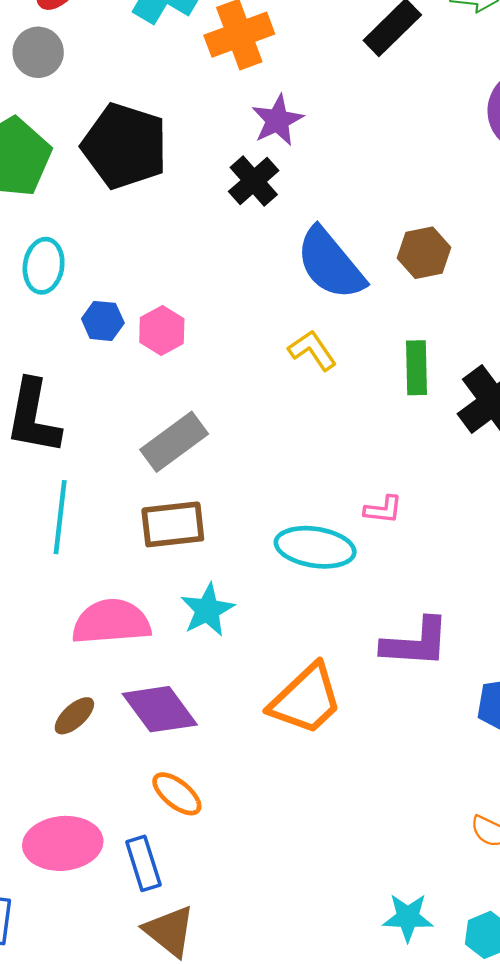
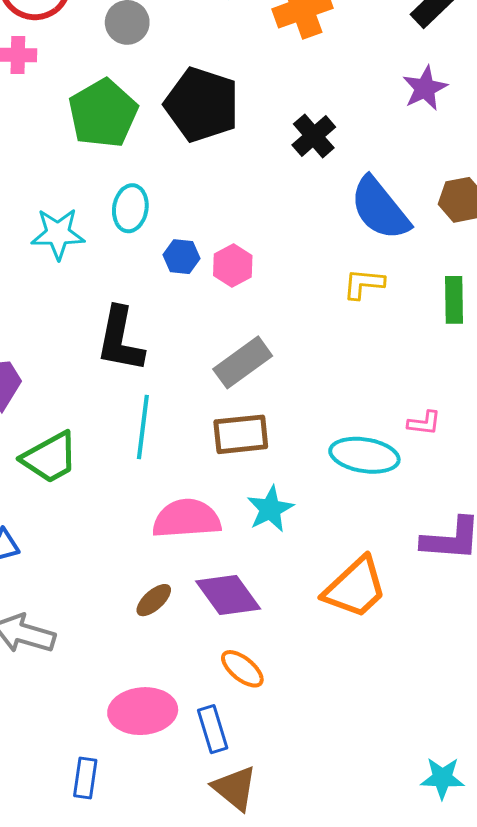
purple star: (277, 120) -> (425, 88), moved
yellow L-shape: (312, 350) -> (364, 284), turned -51

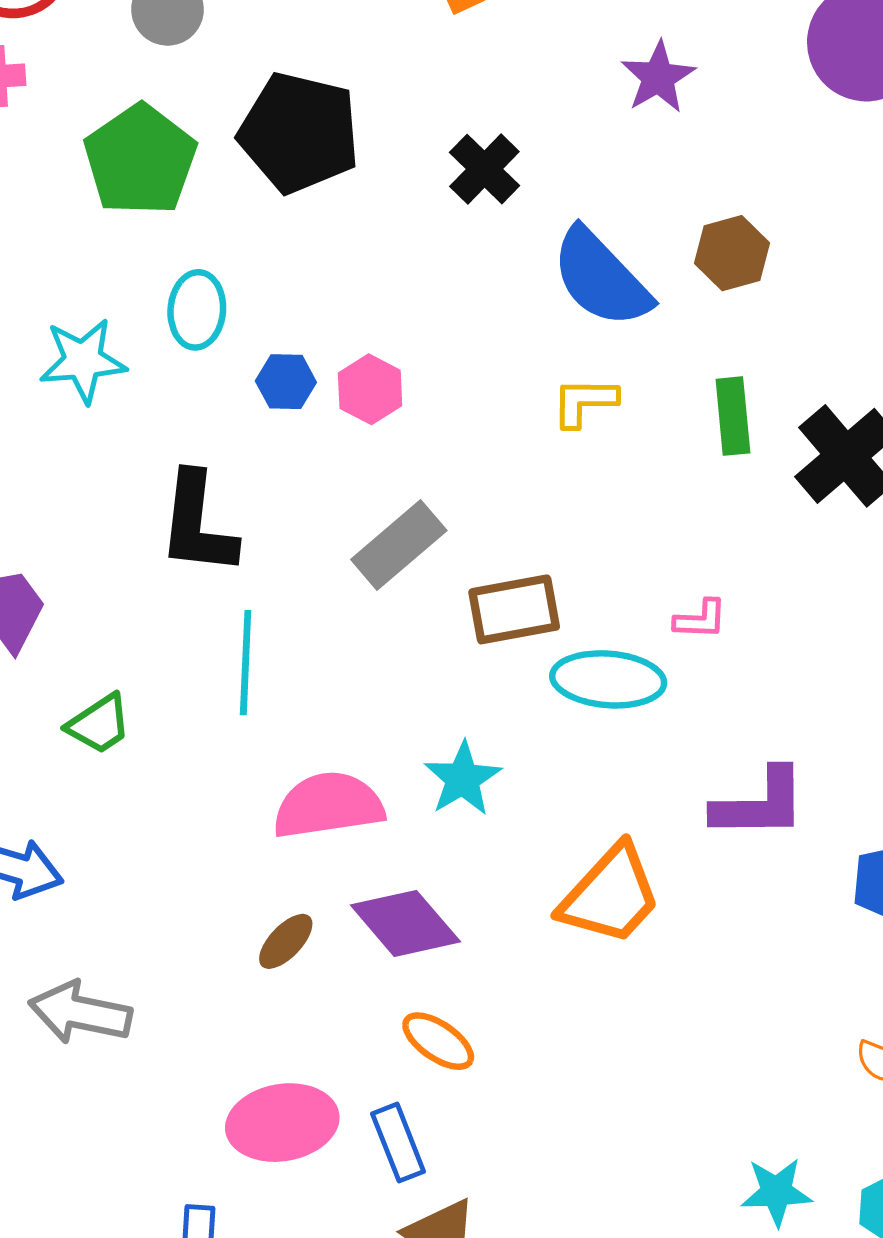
brown rectangle: (241, 434) -> (514, 609), moved
green trapezoid: (50, 457) -> (99, 724), size x0.7

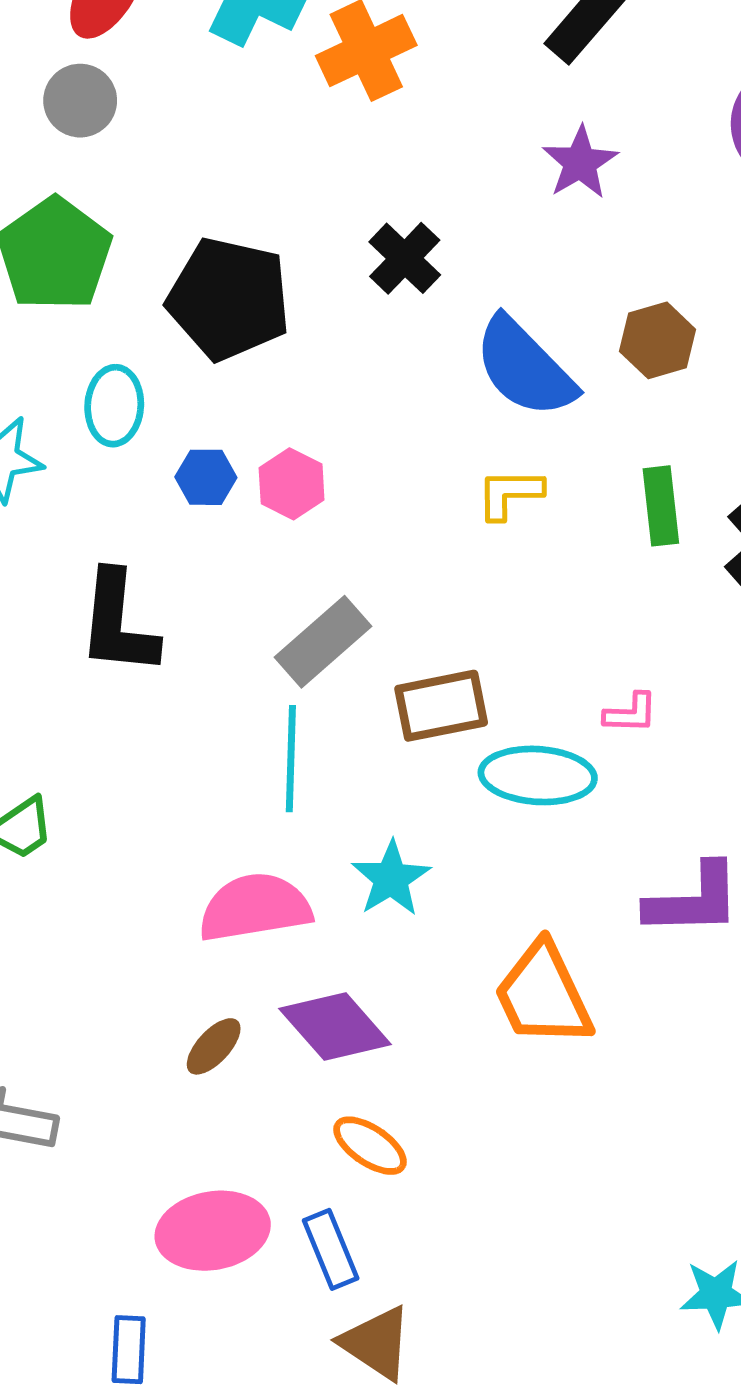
black pentagon: (299, 133) -> (229, 299), moved
cyan line: (246, 663) -> (291, 759), moved
orange trapezoid: (611, 895) -> (543, 995), turned 113

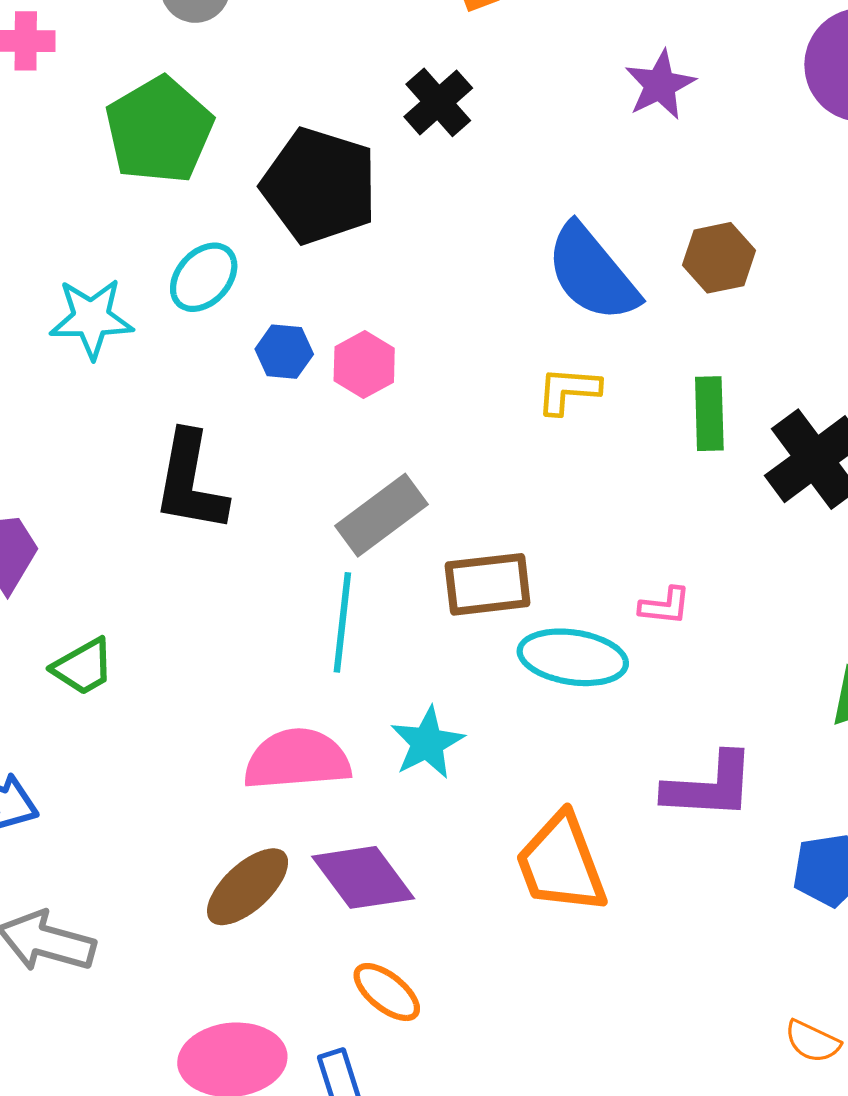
black cross: (405, 258) -> (438, 102), moved
cyan ellipse: (114, 406) -> (204, 277), turned 34
brown ellipse: (214, 1046) -> (248, 887), size x1.5

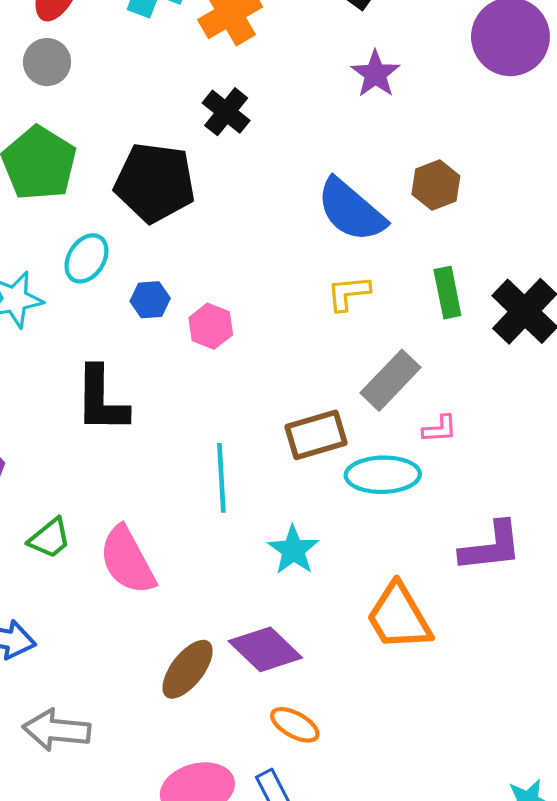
pink hexagon: (364, 364) -> (211, 326), moved
gray rectangle: (381, 515) -> (390, 380), moved
pink semicircle: (297, 759) -> (127, 560), moved, turned -104

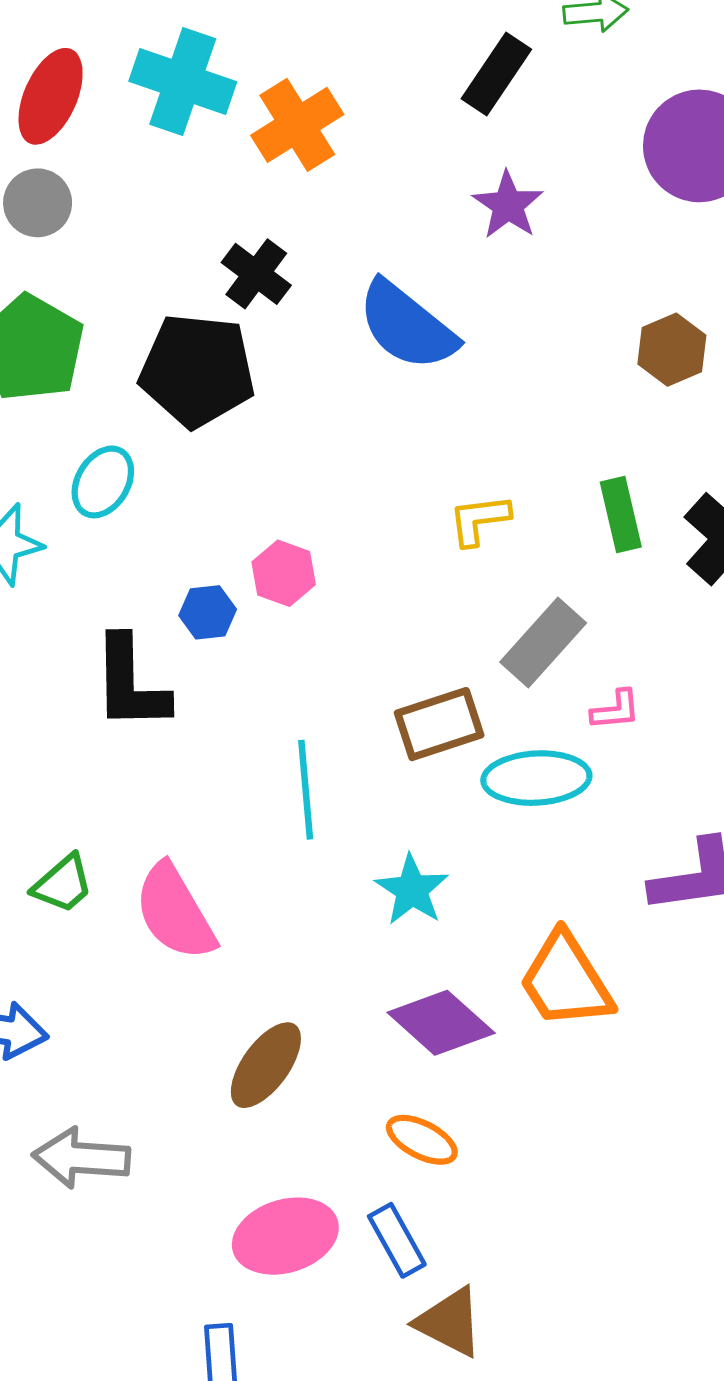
black cross: (226, 112) -> (256, 274), moved
brown hexagon: (436, 185) -> (672, 350), moved
blue semicircle: (351, 210) -> (407, 326), moved
blue hexagon: (150, 300) -> (208, 612), moved
purple diamond: (265, 649) -> (441, 1023), moved

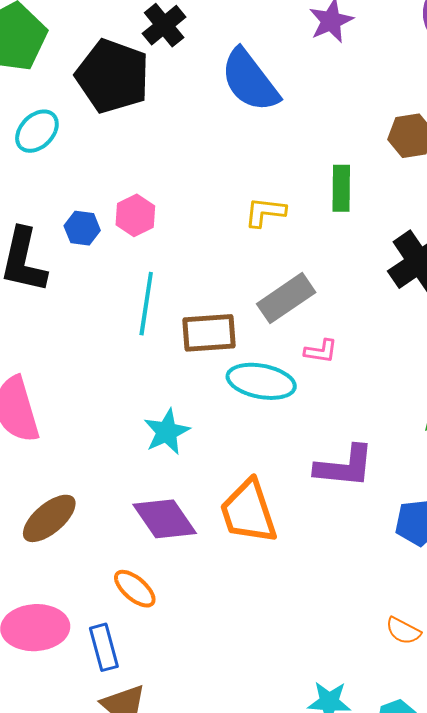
green rectangle: (621, 515) -> (341, 188), moved
cyan line: (306, 790) -> (146, 304), moved

